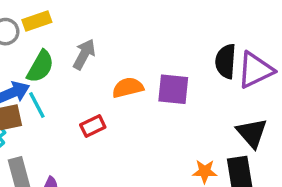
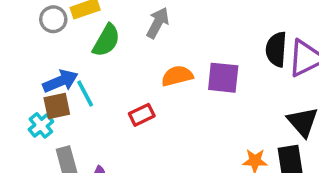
gray arrow: (84, 54) -> (158, 23), moved
green semicircle: (40, 67) -> (106, 40), moved

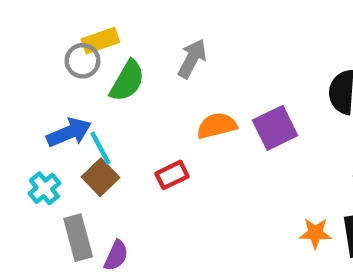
gray circle: (53, 19) -> (82, 61), moved
purple square: (223, 78) -> (275, 128), turned -32
brown square: (57, 106) -> (100, 177), moved, turned -32

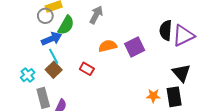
blue arrow: (69, 132) -> (52, 39), moved
red rectangle: (172, 175) -> (87, 69), turned 56

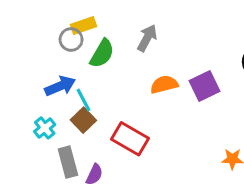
blue arrow: (52, 39) -> (60, 86), moved
red rectangle: (87, 69) -> (130, 139), moved, size x1.6

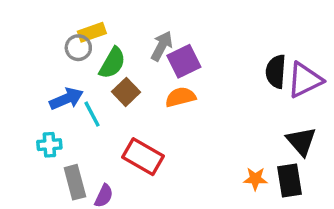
purple square: (204, 86) -> (184, 61), moved
brown square: (83, 120) -> (126, 92), moved
cyan cross: (45, 128) -> (49, 145), turned 35

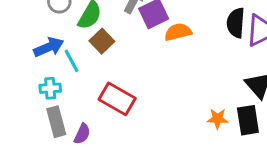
orange semicircle: (180, 97) -> (178, 32), moved
cyan cross: (49, 145) -> (50, 88), moved

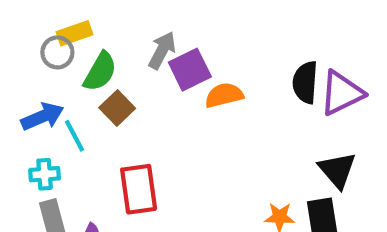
red rectangle: (117, 99) -> (139, 189), turned 52

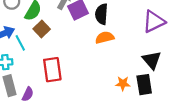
black semicircle: (305, 82) -> (101, 14), moved
orange semicircle: (224, 95) -> (105, 38), moved

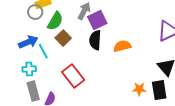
black semicircle: (101, 14) -> (95, 40), moved
red rectangle: (52, 70) -> (73, 76), turned -30

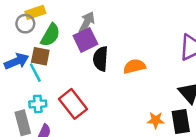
purple square: (97, 20) -> (85, 40), moved
brown square: (63, 38) -> (40, 56), moved, turned -35
cyan cross: (29, 69) -> (38, 104), moved

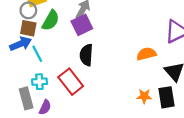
brown square: (40, 56) -> (28, 28), moved
black semicircle: (101, 59) -> (86, 55), moved
orange semicircle: (134, 66) -> (146, 54), moved

